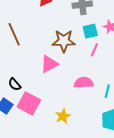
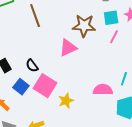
pink semicircle: (84, 83) -> (103, 90), moved
yellow star: (63, 116) -> (66, 101), moved

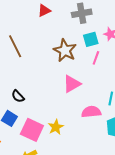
brown star: (84, 26) -> (65, 50), turned 30
pink triangle: (68, 48) -> (72, 84), moved
pink square: (45, 86) -> (32, 130), moved

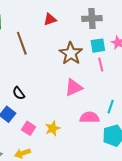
red triangle: (44, 11) -> (50, 19), moved
pink line: (96, 58) -> (101, 65), turned -40
pink square: (32, 130) -> (29, 128), size x0.6

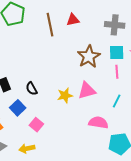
brown line: (22, 43) -> (50, 25), moved
cyan line: (111, 107) -> (117, 101), moved
yellow star: (53, 128) -> (65, 95), moved

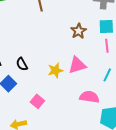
brown star: (89, 56) -> (79, 31), size x0.7
pink square: (36, 125) -> (37, 101), moved

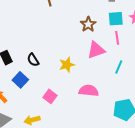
pink triangle: (77, 65) -> (96, 50), moved
pink semicircle: (89, 97) -> (89, 91), moved

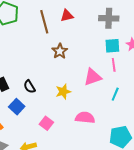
brown star: (88, 24) -> (60, 51), moved

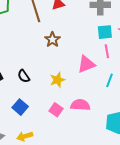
blue square: (17, 107) -> (20, 107), moved
pink square: (46, 123) -> (56, 110), moved

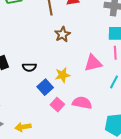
black semicircle: (24, 76) -> (29, 67), turned -64
blue square: (20, 107) -> (45, 87), moved

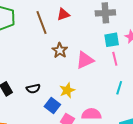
pink triangle: (93, 63) -> (85, 60), moved

